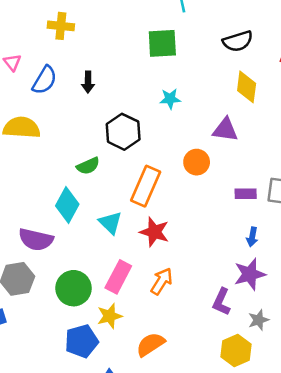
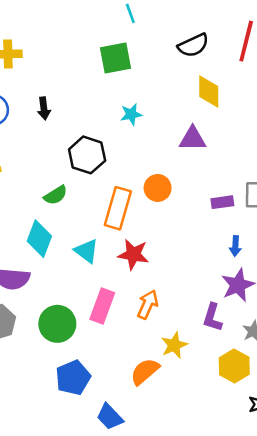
orange circle: (197, 162) -> (158, 188), moved
yellow star: (110, 316) -> (174, 345), moved

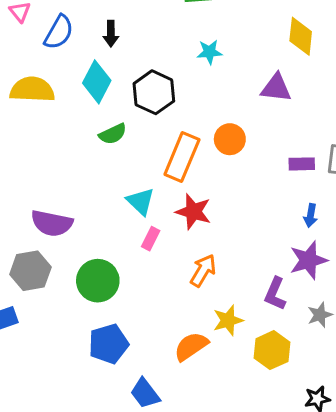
cyan diamond: (39, 239) -> (97, 82), moved
pink rectangle: (102, 306) -> (151, 239), moved, size x0.6
yellow hexagon: (234, 366) -> (272, 350), moved

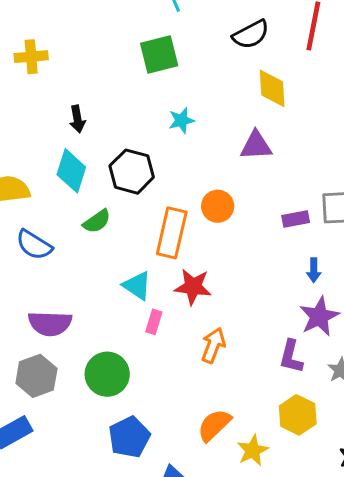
blue semicircle: (59, 32) -> (34, 245), moved, turned 102
yellow star: (228, 320) -> (253, 450), moved

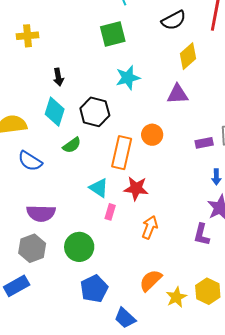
yellow diamond: (272, 88) -> (188, 56), turned 52
cyan star: (181, 120) -> (128, 78), size x1.4
yellow hexagon: (298, 415) -> (208, 291), moved

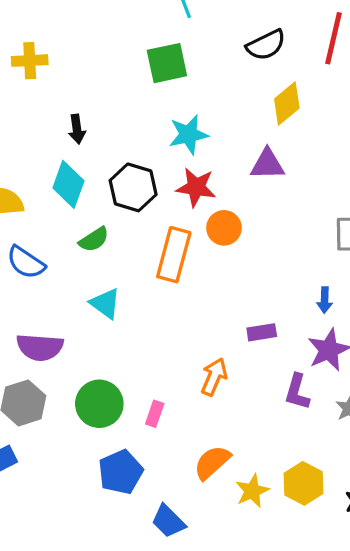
purple rectangle: (204, 143) -> (262, 332), moved
cyan triangle: (99, 188) -> (105, 303), moved
red star: (136, 188) -> (196, 187), moved
pink rectangle: (110, 212) -> (155, 414), moved

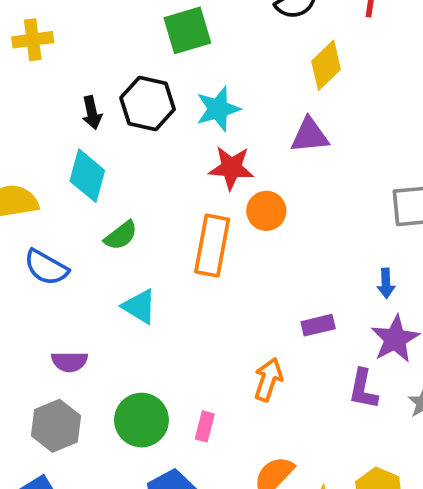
black hexagon: (133, 187) -> (148, 104), moved
purple semicircle: (40, 347) -> (70, 362), size x0.7

